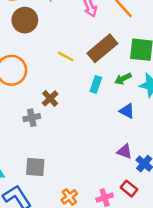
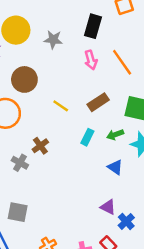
brown circle: (25, 20) -> (24, 79), moved
brown rectangle: (102, 48) -> (98, 102), size x0.7
gray cross: (32, 118) -> (20, 163), turned 35

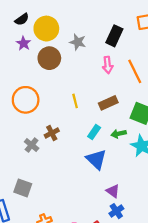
brown circle: (24, 79) -> (49, 58), moved
yellow line: (61, 106) -> (75, 101), turned 32
blue triangle: (115, 167) -> (96, 159), moved, size x1.5
purple triangle: (108, 207) -> (113, 191), moved

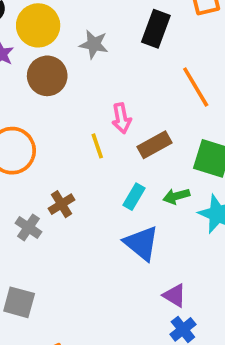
pink arrow: (108, 65) -> (121, 118), moved

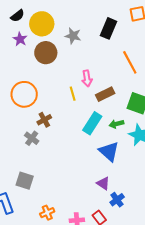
cyan rectangle: (134, 197) -> (92, 123), size x1.5
brown cross: (62, 204) -> (44, 120), moved
blue triangle: (142, 243) -> (109, 151), moved
purple triangle: (174, 296) -> (103, 183), moved

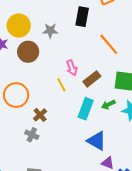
blue triangle: (109, 151) -> (97, 141), moved

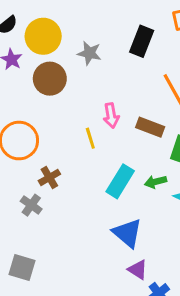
brown rectangle: (92, 79) -> (150, 127), moved, turned 48

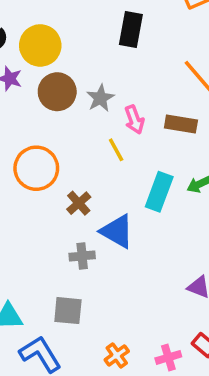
black rectangle: (142, 41) -> (131, 30), moved
gray star: (89, 53) -> (100, 98), moved, turned -30
gray cross: (31, 205) -> (82, 256), moved, turned -30
blue triangle: (127, 233) -> (117, 231), moved

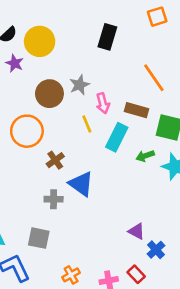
brown circle: (57, 92) -> (49, 94), moved
cyan rectangle: (159, 192) -> (117, 137), moved

